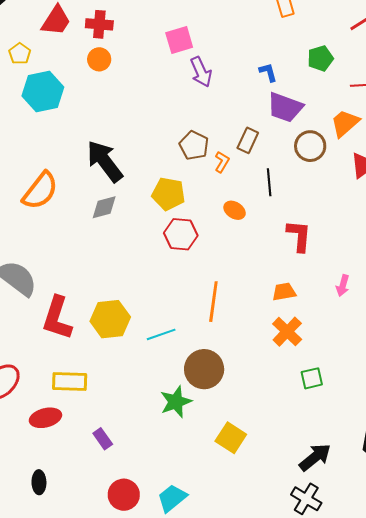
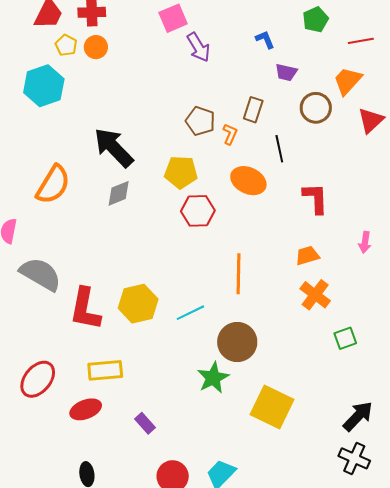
yellow pentagon: (20, 54) -> (66, 45), moved
purple trapezoid: (285, 107) -> (286, 72), size x0.6
orange ellipse: (235, 210) -> (248, 181), size x1.6
yellow square: (231, 438) -> (272, 407), size x1.4

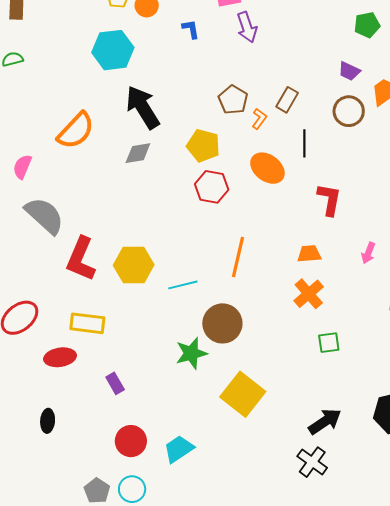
blue L-shape: (265, 40) -> (191, 29), moved
purple trapezoid: (286, 72) -> (349, 71), moved
cyan hexagon: (44, 86) -> (113, 50), moved

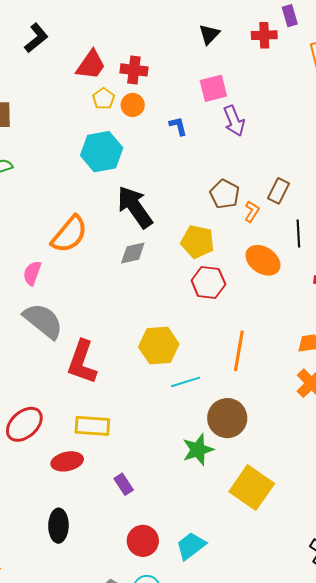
pink semicircle: (22, 167) -> (32, 273), moved
yellow hexagon: (134, 265) -> (159, 345), moved
black ellipse: (48, 421) -> (58, 526), size x1.4

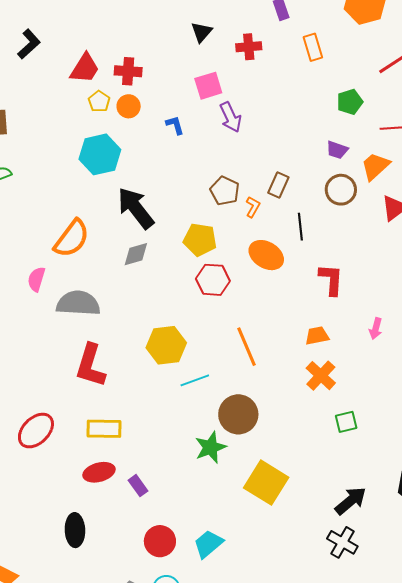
red cross: (264, 35) -> (249, 47), moved
gray semicircle: (43, 321) -> (78, 303), moved, turned -33
orange line: (239, 351) -> (247, 347), turned -30
red ellipse: (67, 461) -> (99, 472), moved

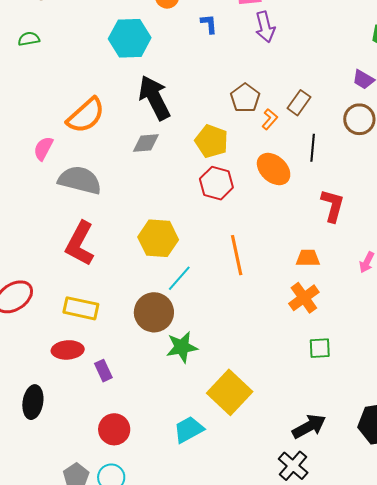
cyan line: (195, 380) -> (179, 278), turned -40
brown circle: (238, 414) -> (154, 312), moved
cyan trapezoid: (208, 544) -> (189, 430), moved

